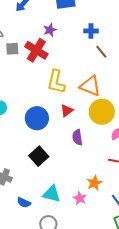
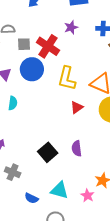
purple star: (50, 30) -> (71, 27), moved
blue circle: (37, 118) -> (32, 69), moved
purple semicircle: (77, 137) -> (77, 148), moved

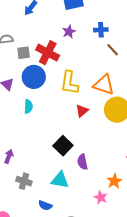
cyan semicircle: (13, 103) -> (28, 107), moved
purple semicircle: (77, 148) -> (83, 162), moved
black square: (48, 152) -> (63, 146), moved
cyan triangle: (59, 190) -> (60, 180), moved

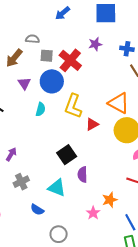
yellow L-shape: (69, 83) -> (73, 106), moved
gray cross: (24, 181) -> (21, 182), turned 35

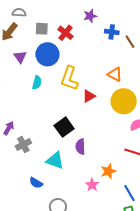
gray semicircle: (32, 39) -> (19, 13), moved
blue cross: (127, 49) -> (112, 32), moved
red cross: (70, 60) -> (65, 33), size x0.7
orange triangle: (119, 103) -> (115, 74), size x0.7
gray cross: (21, 182) -> (23, 145), moved

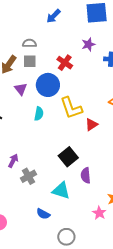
gray semicircle: (19, 13) -> (29, 43), moved
gray square: (42, 29) -> (30, 61), moved
yellow L-shape: (69, 78) -> (71, 108), turned -35

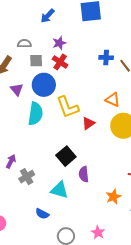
purple star: (88, 44) -> (59, 43), moved
gray square: (30, 61) -> (36, 61), moved
cyan semicircle: (39, 114) -> (35, 114), size x1.6
pink star: (99, 213) -> (98, 232), moved

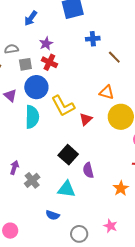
blue cross: (106, 58) -> (93, 39), moved

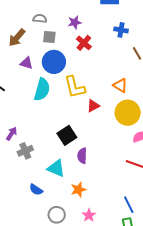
red cross: (49, 62) -> (84, 43), moved
purple triangle: (10, 95) -> (26, 63), turned -40
orange star: (121, 188) -> (78, 190), moved

